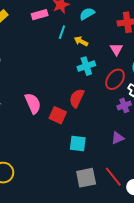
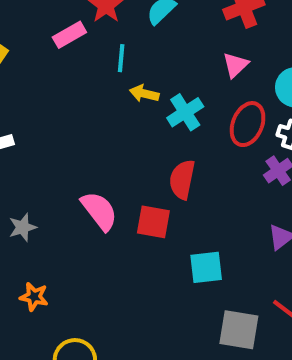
yellow arrow: (81, 41) -> (144, 94), moved
pink triangle: (116, 49) -> (235, 65), turned 32
gray square: (86, 178) -> (239, 330), turned 35

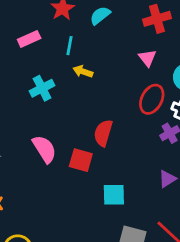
pink rectangle: (69, 35) -> (29, 39), moved
pink triangle: (235, 65) -> (147, 58), turned -30
cyan cross: (185, 112) -> (42, 88), moved

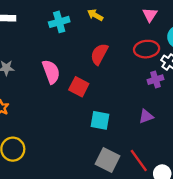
red ellipse: (152, 99) -> (147, 49), turned 45
red semicircle: (103, 133) -> (99, 54), moved

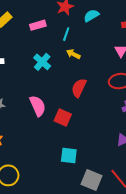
cyan cross: (59, 22) -> (42, 62), turned -30
cyan square: (100, 120) -> (69, 155), moved

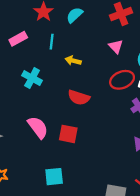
yellow arrow: (73, 54) -> (73, 61), moved
red semicircle: (79, 88) -> (79, 97), turned -84
cyan square: (69, 155) -> (54, 177), moved

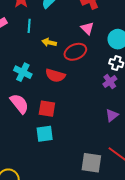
cyan cross: (32, 78) -> (23, 72), moved
red ellipse: (122, 80) -> (75, 52), moved
cyan square: (54, 177) -> (45, 134), moved

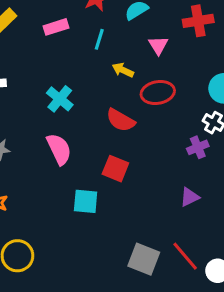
pink triangle: (87, 28) -> (158, 45), moved
cyan cross: (23, 72) -> (60, 99), moved
red square: (47, 109) -> (115, 169), moved

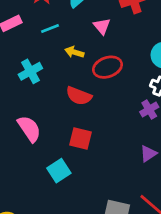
cyan line: (99, 39) -> (50, 29), turned 60
cyan cross: (60, 99) -> (30, 71), moved, turned 30
cyan square: (86, 201) -> (59, 171), turned -30

